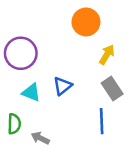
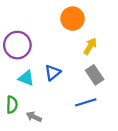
blue line: (102, 121) -> (86, 102), turned 75

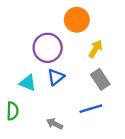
purple circle: (17, 45) -> (48, 48), moved
gray arrow: (34, 117) -> (55, 124), moved

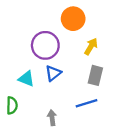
gray rectangle: (100, 79) -> (95, 75), turned 48
gray arrow: (55, 124) -> (52, 118), turned 56

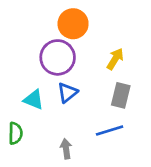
orange circle: (73, 19) -> (73, 24), moved

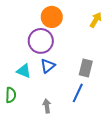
yellow arrow: (115, 59) -> (96, 20), moved
blue line: (110, 130) -> (78, 93), turned -48

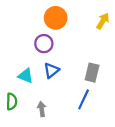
purple circle: (41, 41) -> (44, 44), size x0.7
gray arrow: (47, 106) -> (42, 109), moved

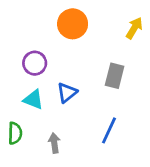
purple circle: (44, 44) -> (35, 63), moved
gray rectangle: (92, 73) -> (115, 76), moved

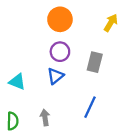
purple circle: (35, 63) -> (60, 52), moved
cyan triangle: (33, 100) -> (17, 82), moved
green semicircle: (15, 133) -> (13, 121), moved

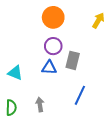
gray rectangle: (95, 62) -> (73, 60), moved
blue triangle: (55, 76) -> (49, 68), turned 42

